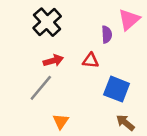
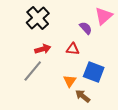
purple semicircle: (107, 34) -> (86, 28), turned -40
orange triangle: (61, 121) -> (70, 81), moved
brown arrow: (125, 123) -> (83, 96), moved

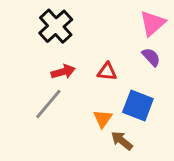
purple semicircle: (86, 28) -> (151, 57), moved

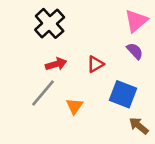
red triangle: (107, 72) -> (95, 64), turned -36
orange triangle: (103, 119) -> (74, 106), moved
brown arrow: (122, 141) -> (139, 126), moved

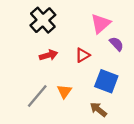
pink triangle: (136, 21) -> (101, 24), moved
gray line: (43, 93) -> (37, 96), moved
brown arrow: (139, 126) -> (98, 110), moved

